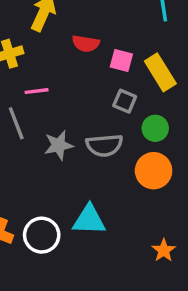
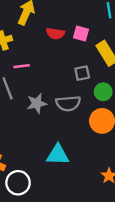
pink square: (121, 61) -> (81, 33), moved
gray square: (125, 101) -> (82, 73), turned -35
white circle: (42, 235) -> (18, 183), moved

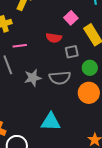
red semicircle: (55, 33) -> (54, 38), moved
pink square: (81, 33) -> (71, 18), turned 32

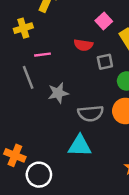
gray semicircle: (60, 78) -> (91, 113), moved

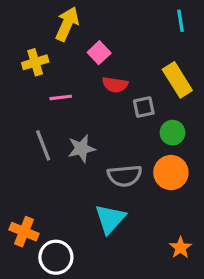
pink square: (104, 21) -> (99, 53), moved
gray line: (28, 77) -> (43, 145), moved
cyan triangle: (80, 146) -> (110, 219), turned -50

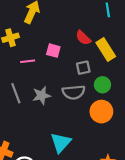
pink square: (99, 53) -> (53, 51), moved, turned -32
red semicircle: (115, 85) -> (83, 38), moved, turned 35
gray semicircle: (125, 176) -> (74, 92), moved

